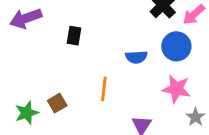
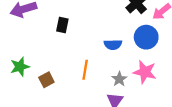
green star: (27, 113) -> (20, 67), moved
gray star: (196, 117) -> (119, 79), moved

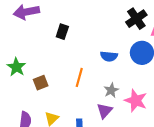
green star: (20, 67) -> (16, 67), turned -30
pink star: (145, 72) -> (136, 101), moved

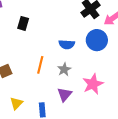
gray star: (111, 90) -> (64, 69), moved
pink star: (136, 101) -> (93, 84), turned 30

